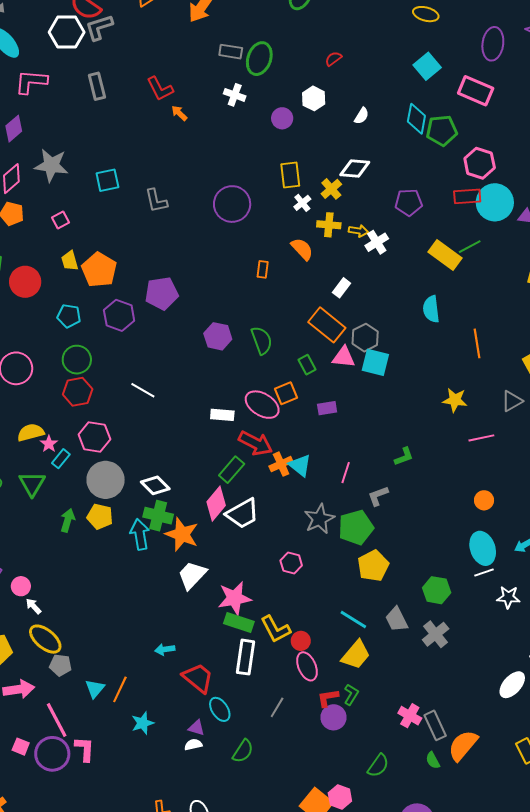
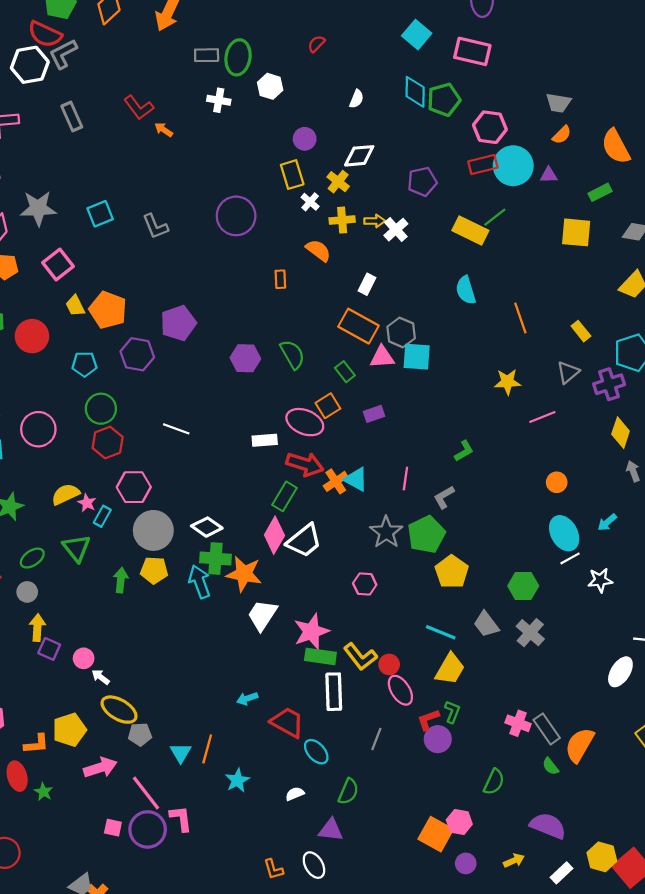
white hexagon: (314, 98) -> (270, 86), moved
purple circle: (282, 118) -> (305, 139), moved
pink square: (61, 220) -> (58, 264), size x1.6
purple triangle: (196, 728) -> (331, 830), moved, size x1.4

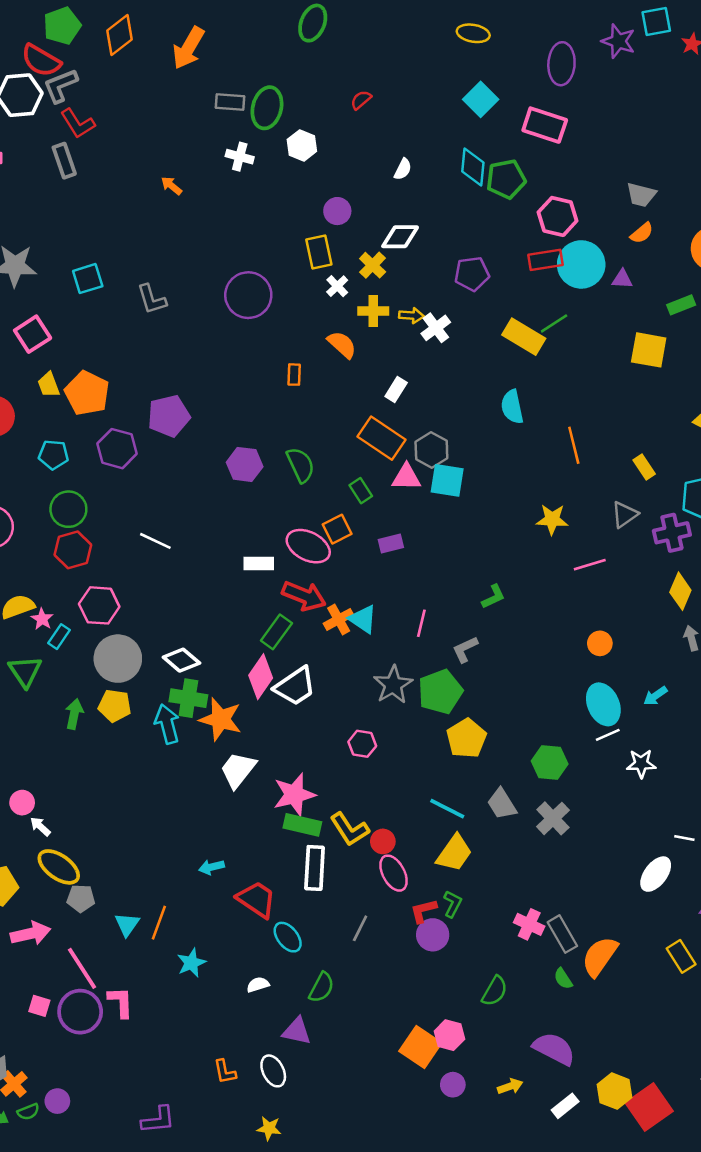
red L-shape: (139, 107) -> (78, 123), moved

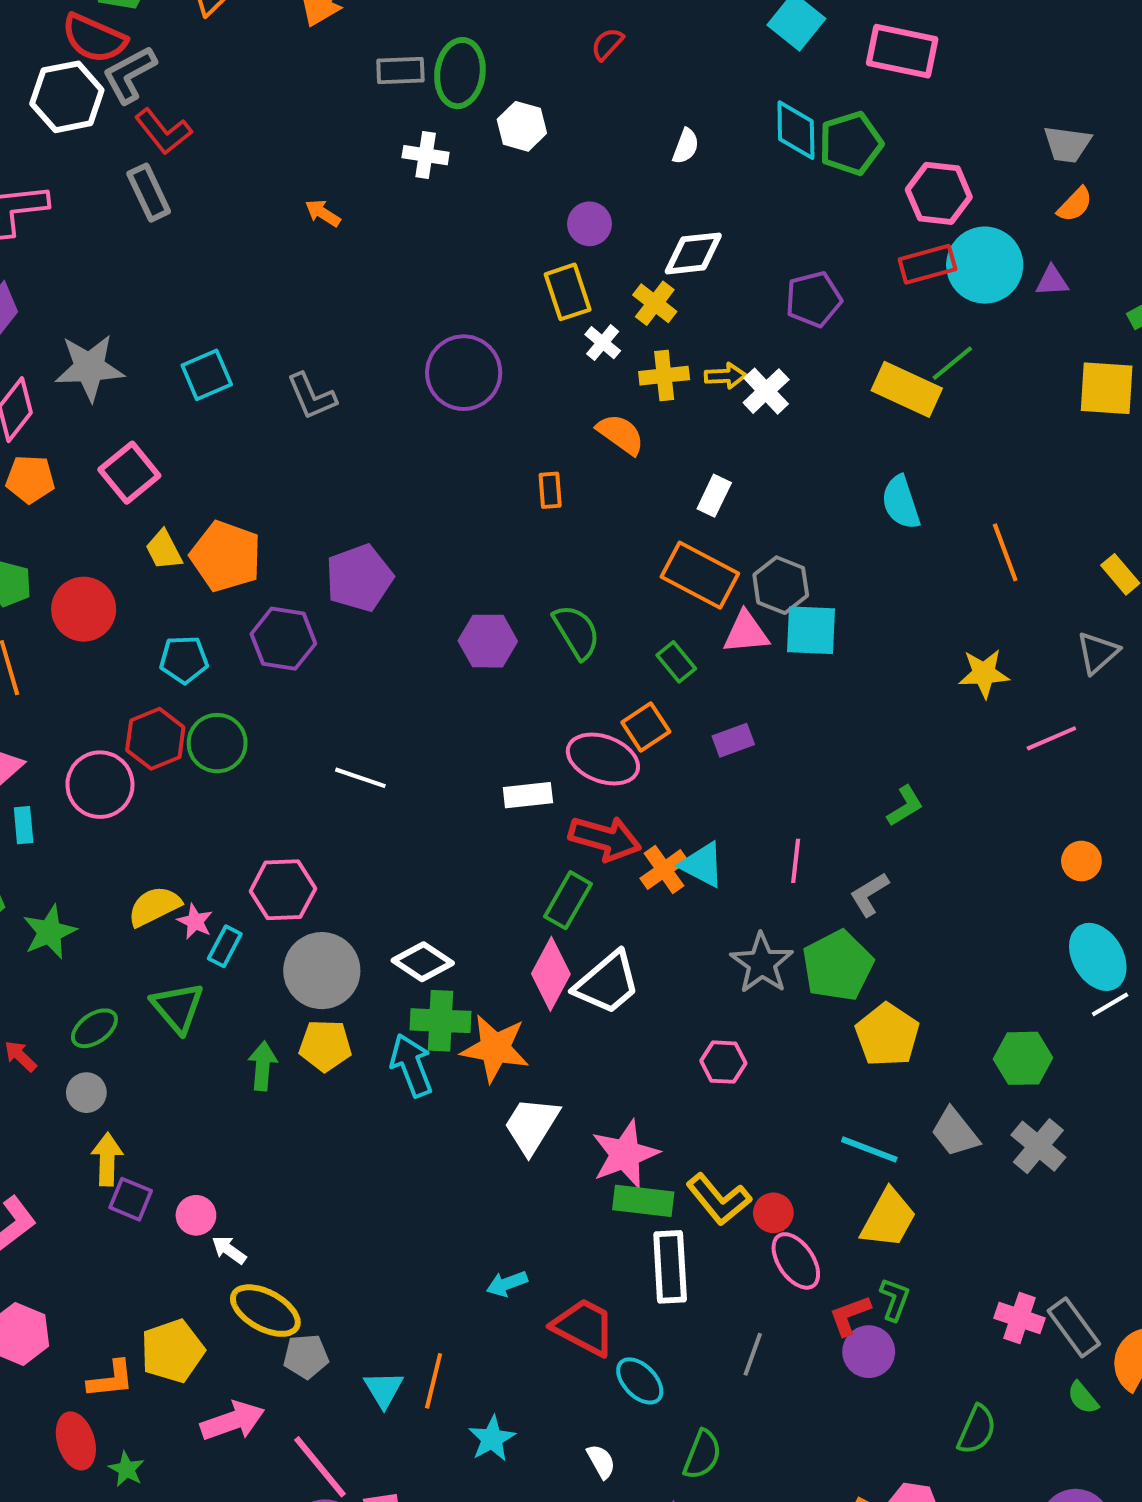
red hexagon: (73, 550) -> (155, 739), moved
white semicircle: (258, 985) -> (601, 1461), turned 85

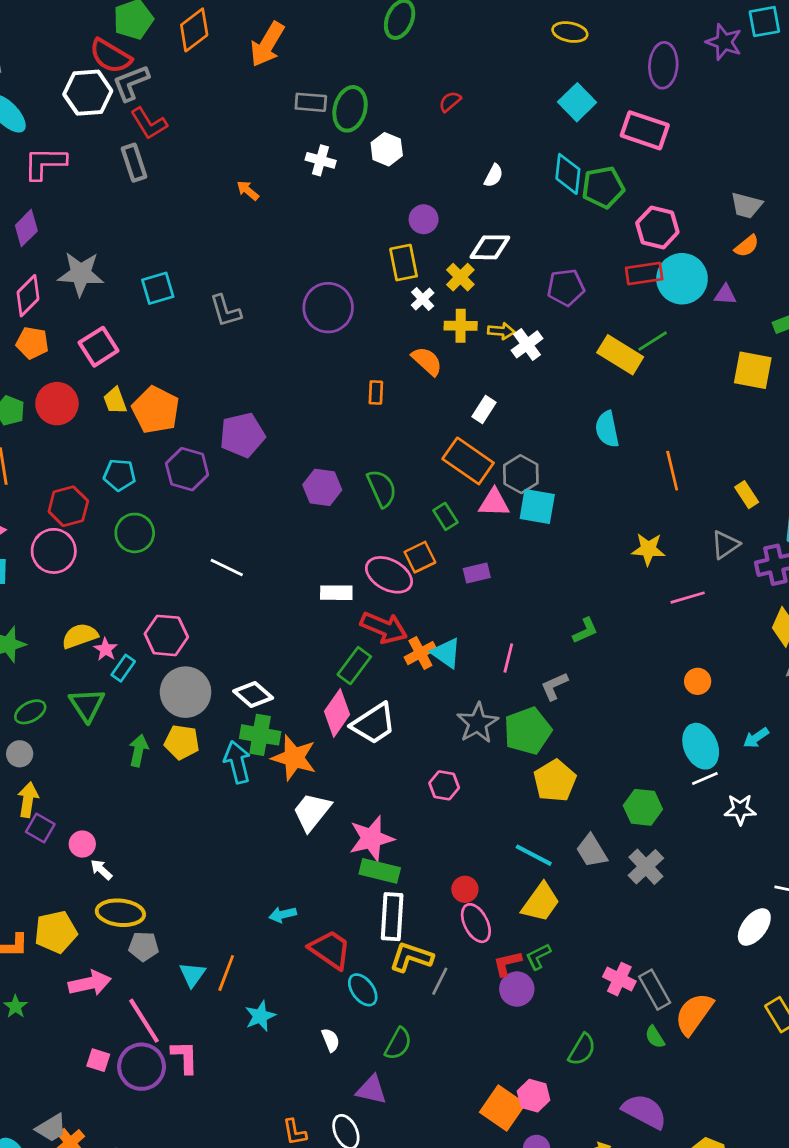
red circle: (84, 609) -> (57, 404), moved
red hexagon: (155, 739) -> (68, 506), moved
yellow L-shape: (719, 1199) -> (411, 957), moved, turned 141
green L-shape: (895, 1299) -> (538, 956), turned -144
yellow ellipse: (265, 1311) -> (120, 913), turned -30

